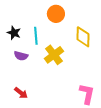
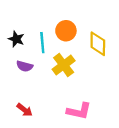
orange circle: (56, 14) -> (66, 31), moved
pink L-shape: (87, 94) -> (79, 111), moved, turned 90

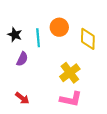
yellow cross: (64, 65) -> (70, 73), moved
purple semicircle: (25, 66) -> (22, 59), turned -80

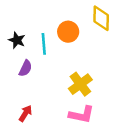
yellow diamond: (88, 39) -> (101, 18), moved
red arrow: (22, 98) -> (25, 113), turned -96

